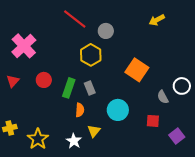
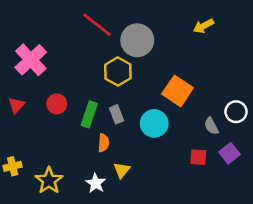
gray circle: (106, 31) -> (137, 40), size x1.6
cyan circle: (118, 110) -> (154, 123), moved
purple square: (177, 136) -> (230, 153), moved

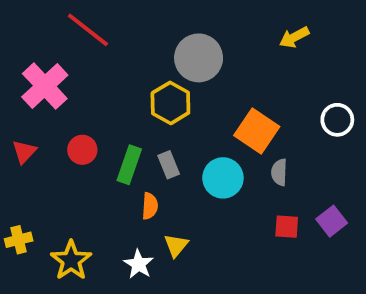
red line: (97, 25) -> (88, 30), moved
white circle: (236, 112) -> (337, 120), moved
gray semicircle: (211, 126) -> (279, 172), moved, turned 30

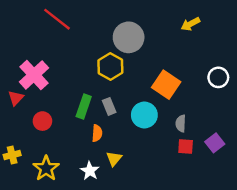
pink cross: (45, 86) -> (34, 75), moved
red circle: (82, 150) -> (42, 121), moved
gray semicircle: (279, 172) -> (181, 123), moved

